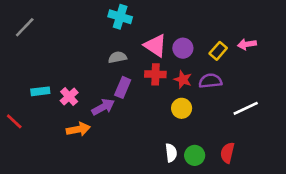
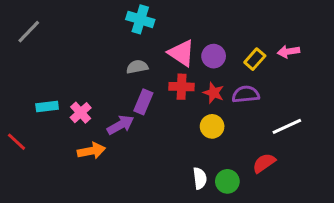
red semicircle: (227, 153) -> (264, 163), moved, turned 42

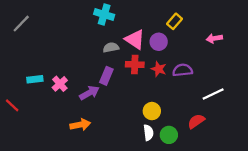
yellow rectangle: (255, 59) -> (175, 21), moved
gray semicircle: (137, 67) -> (111, 47), moved
yellow circle: (212, 126) -> (152, 111), moved
orange arrow: (91, 151) -> (80, 125), moved

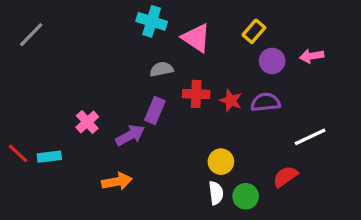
pink triangle: (135, 39) -> (196, 38), moved
purple circle: (159, 42) -> (272, 61), moved
cyan rectangle: (35, 79) -> (49, 157), moved

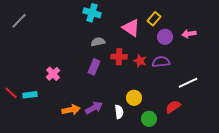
pink triangle: (196, 38) -> (131, 28), moved
purple arrow: (130, 135) -> (94, 108), moved
white semicircle: (216, 193) -> (119, 112), moved

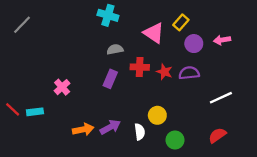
red semicircle: (173, 107) -> (217, 135), moved

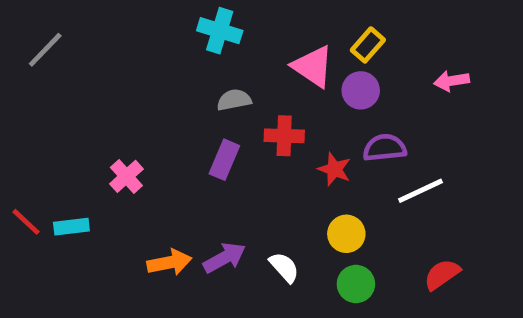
purple circle: (194, 44) -> (361, 90), moved
red star: (164, 72) -> (334, 169), moved
white line: (221, 98) -> (420, 191), moved
yellow circle: (157, 115) -> (346, 234), moved
white semicircle: (140, 132) -> (284, 267), turned -35

